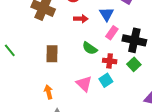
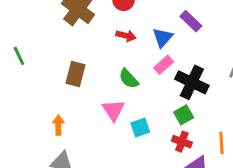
red cross: (110, 61) -> (182, 142), moved
pink triangle: (84, 84) -> (113, 110), moved

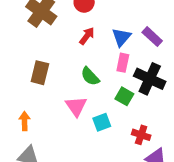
purple rectangle: (191, 21) -> (152, 37), moved
red arrow: (126, 36) -> (87, 36), turned -66
pink rectangle: (164, 65) -> (123, 63), turned -36
green square: (184, 115) -> (124, 96), moved, turned -30

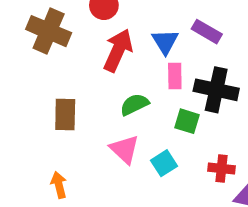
red arrow: (87, 36) -> (118, 50), size x1.6
green semicircle: (90, 76) -> (134, 104), turned 120

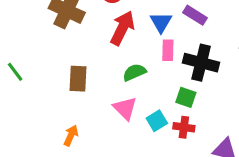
green square: (187, 121) -> (186, 97), moved
red cross: (221, 169) -> (184, 127), moved
orange arrow: (59, 185) -> (71, 135), turned 36

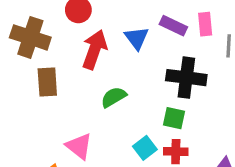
pink rectangle: (168, 50) -> (205, 24), moved
brown rectangle: (78, 79) -> (47, 82), moved
pink triangle: (125, 108) -> (79, 146), moved

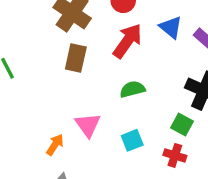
blue triangle: (137, 38) -> (171, 27), moved, turned -30
cyan square: (145, 148) -> (132, 140), moved

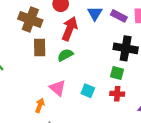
blue triangle: (171, 27) -> (95, 13), turned 35
green semicircle: (132, 89) -> (65, 55), moved
cyan square: (132, 140) -> (88, 91), turned -32

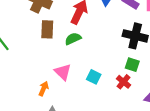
green square: (117, 73) -> (132, 65), moved
red cross: (117, 94) -> (124, 82), turned 32

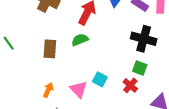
brown rectangle: (47, 29) -> (50, 49), moved
pink triangle: (63, 72) -> (79, 89), moved

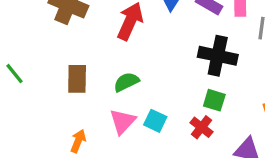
green semicircle: (80, 40) -> (126, 82), moved
pink triangle: (79, 89) -> (123, 121), moved, turned 30

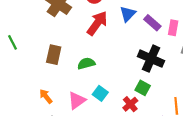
pink triangle: (123, 121) -> (77, 100), moved
orange arrow: (78, 141) -> (46, 96), turned -72

